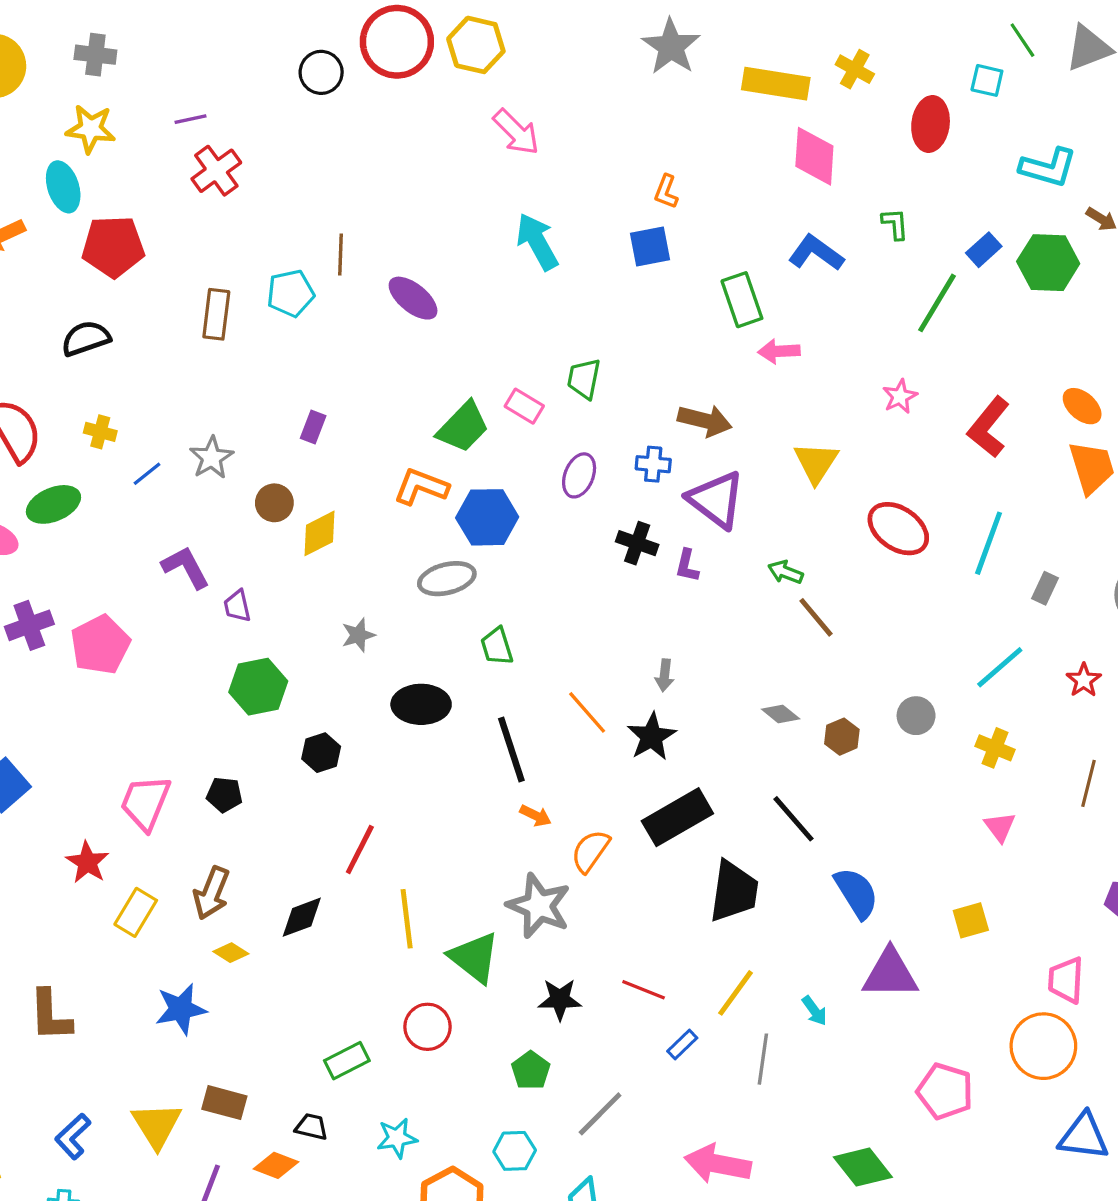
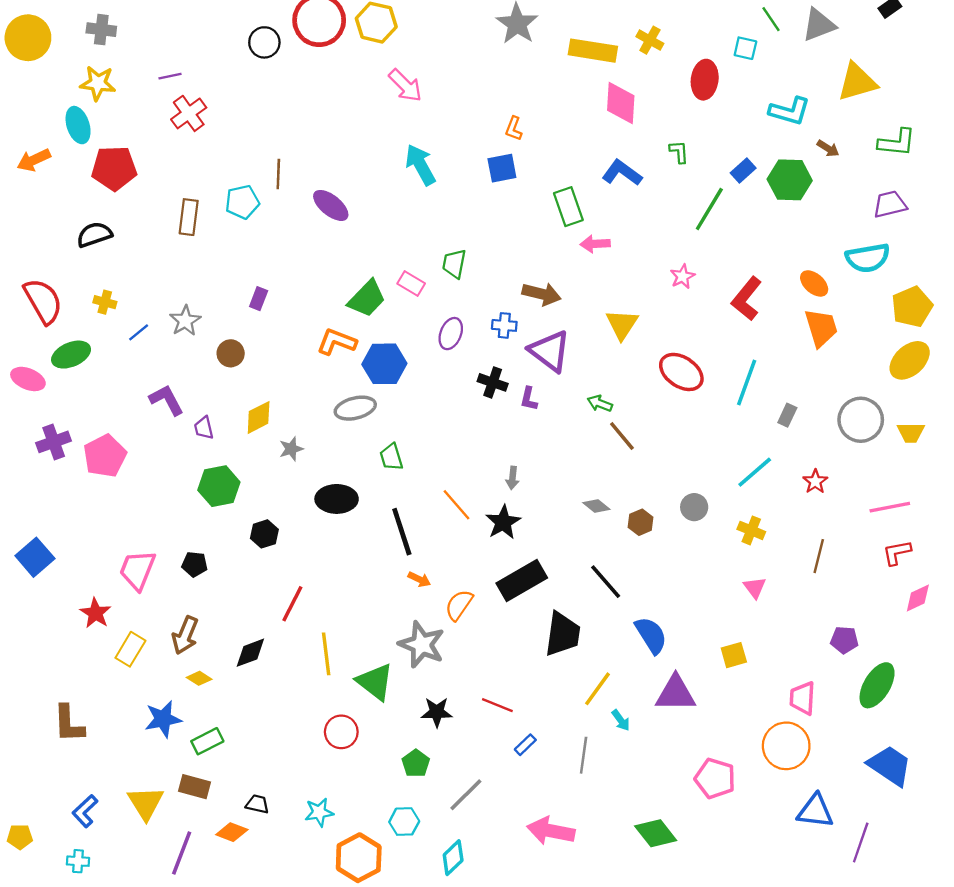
yellow diamond: (320, 533) -> (259, 417), moved
yellow line: (735, 993) -> (597, 689), moved
green rectangle: (347, 1061) -> (207, 741), moved

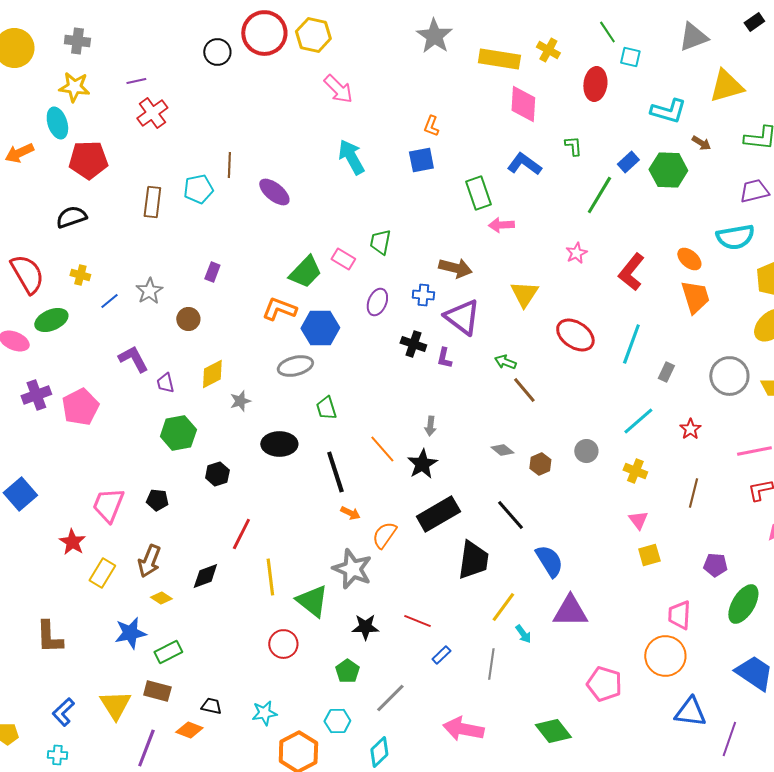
green line: (771, 19) -> (607, 32), moved
yellow square: (734, 655) -> (649, 555), moved

